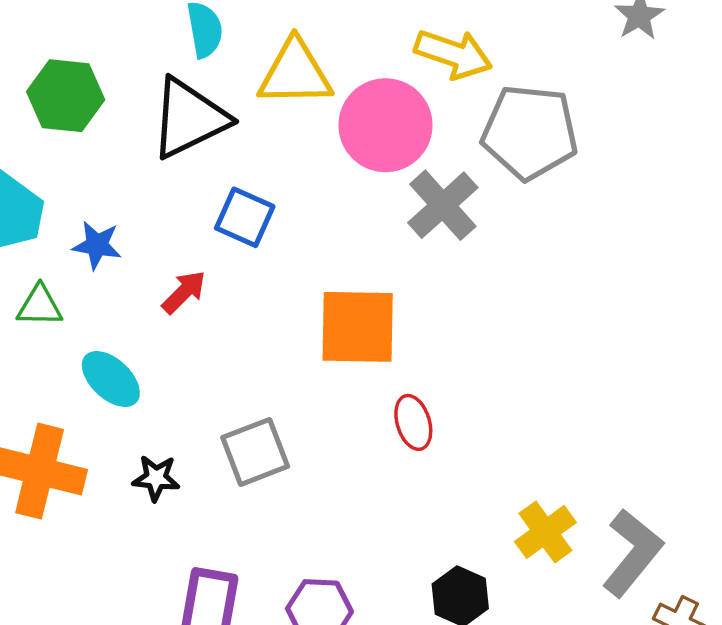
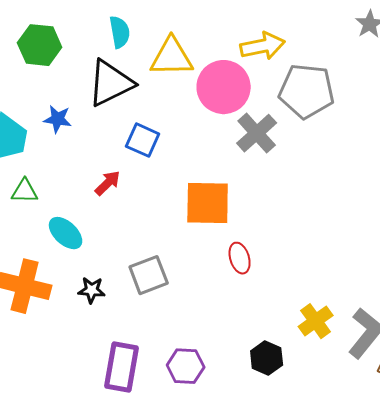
yellow arrow: (453, 54) -> (263, 46), turned -30
green hexagon: (66, 96) -> (40, 45), moved
blue star: (97, 245) -> (58, 119), moved

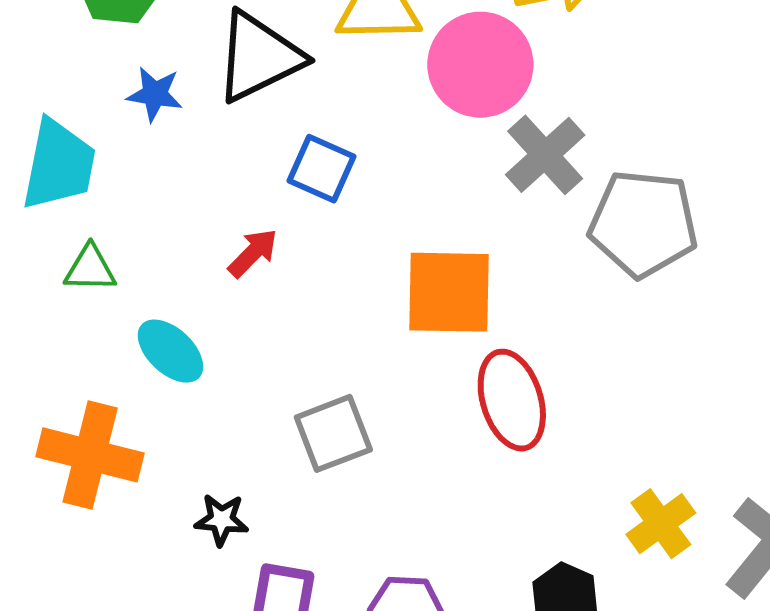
gray pentagon: (307, 91) -> (643, 224), moved
blue star: (58, 119) -> (155, 94), moved
red ellipse: (240, 258) -> (512, 400), size x1.6
black star: (92, 290) -> (221, 520), moved

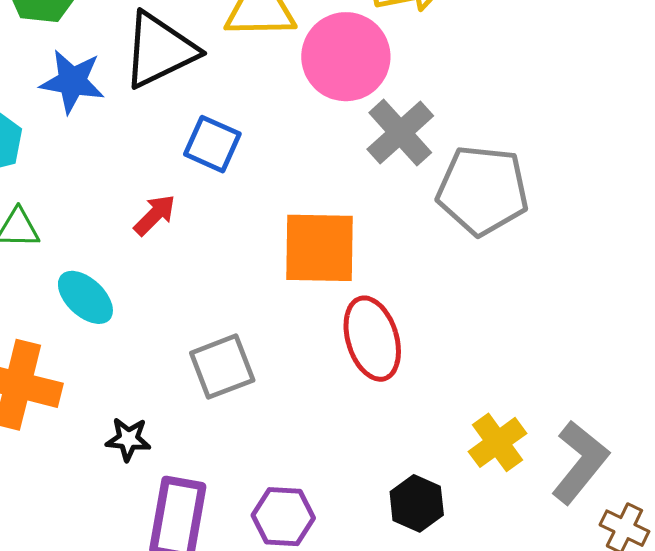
blue star: (155, 94) -> (72, 81), size x1.4

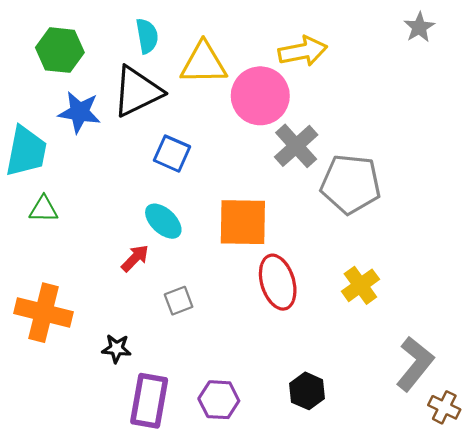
red arrow: (155, 215) -> (135, 258), moved
cyan ellipse: (85, 297) -> (163, 221), moved
gray square: (222, 367) -> (179, 301), size x0.7
yellow cross: (498, 442) -> (360, 285), moved

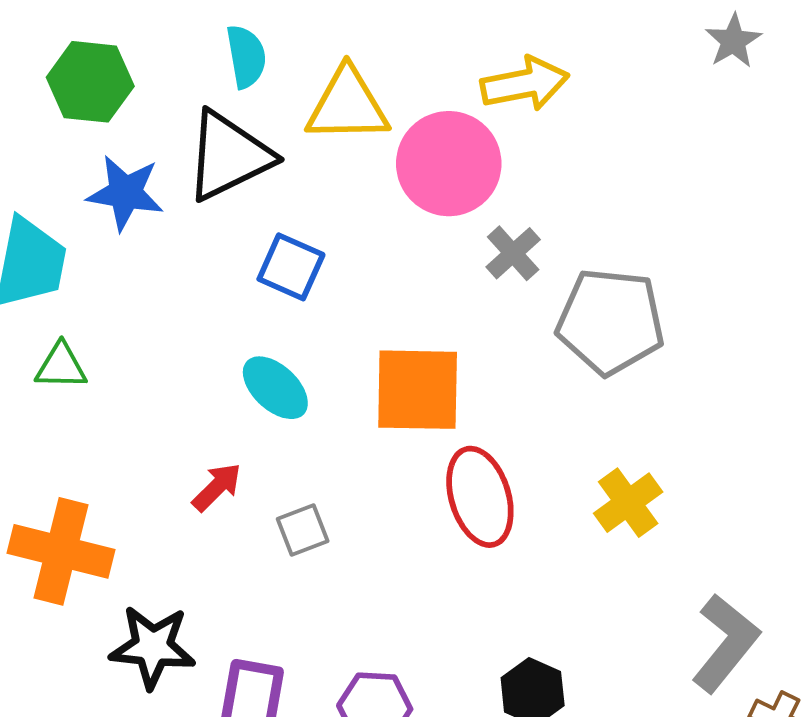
gray cross: (296, 146) -> (513, 253), size x0.7
red arrow: (135, 258) -> (217, 487), moved
black star: (116, 349) -> (153, 647), moved, size x1.6

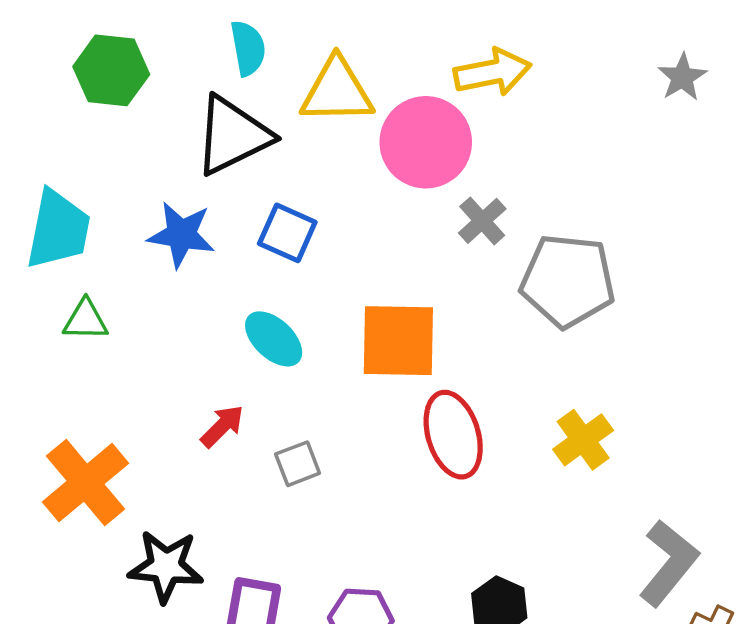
gray star: (733, 41) -> (682, 77), moved
blue star: (125, 193) -> (181, 235), moved
orange cross: (61, 551) -> (85, 483), turned 36

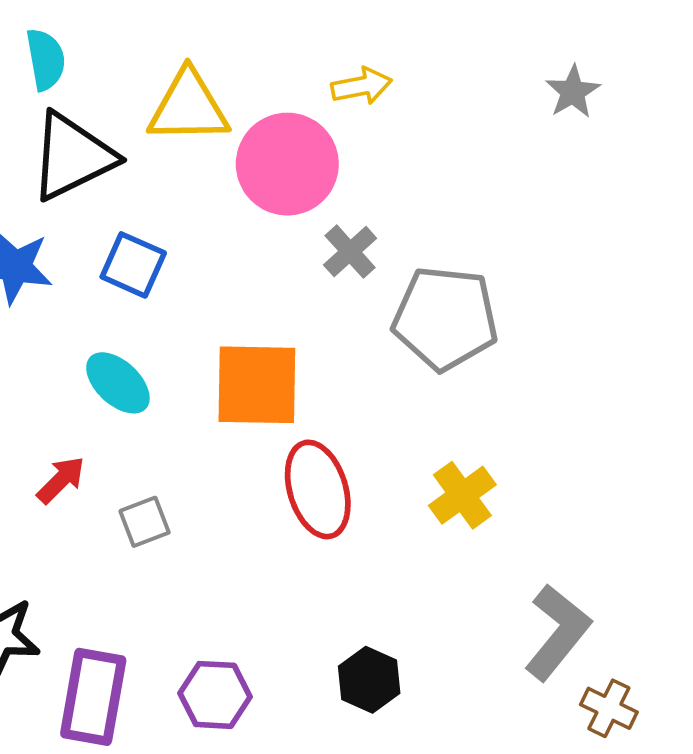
cyan semicircle: (248, 48) -> (46, 59), moved
yellow arrow: (492, 72) -> (362, 86), size x0.7

